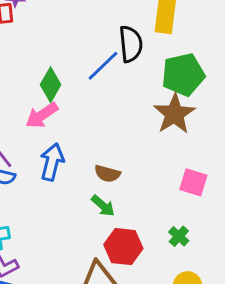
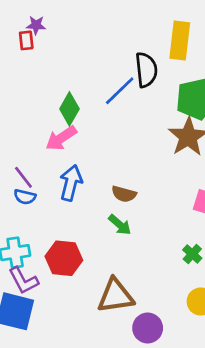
red hexagon: (123, 247) -> (64, 258), moved

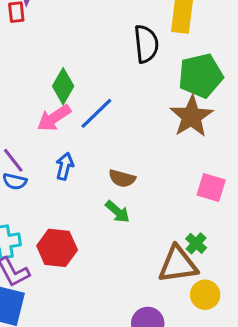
blue line: (120, 91) -> (96, 113), moved
blue arrow: (71, 183) -> (65, 166), size x0.7
brown triangle: (116, 296) -> (178, 265), moved

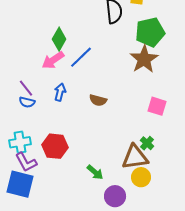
green arrow: (117, 212) -> (95, 172), moved
yellow circle: (205, 295) -> (141, 177), moved

